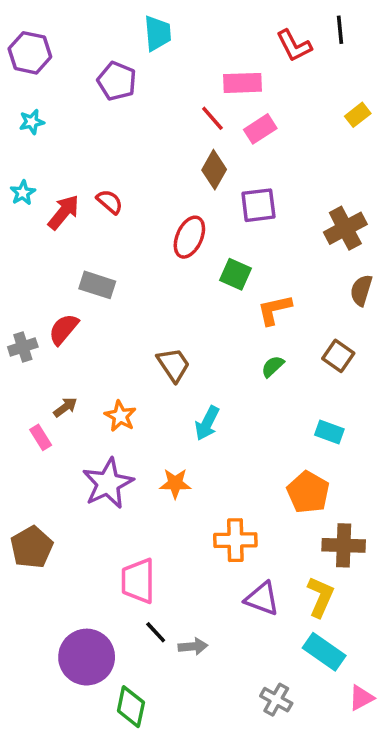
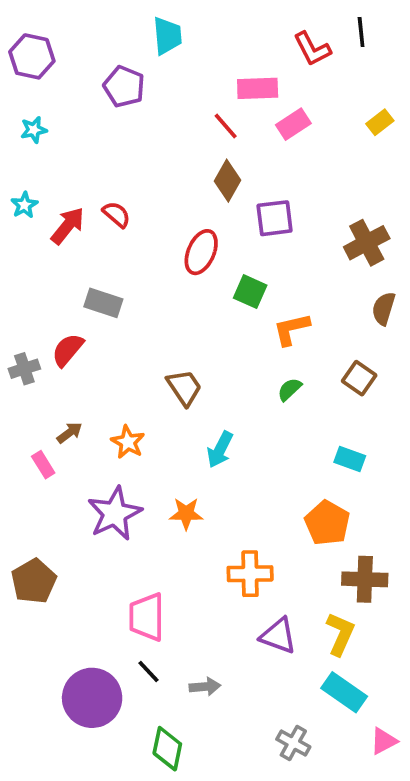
pink rectangle: (260, 129) -> (293, 124), moved
black line: (156, 632) -> (148, 672), moved
green diamond: (131, 707) -> (167, 749), moved

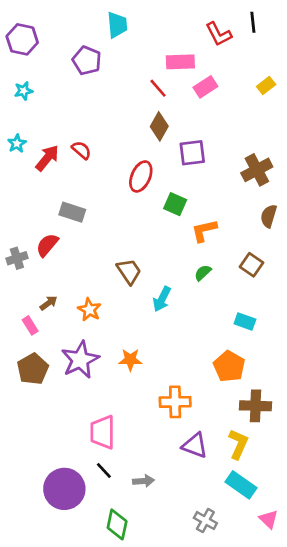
cyan arrow: (220, 450) -> (162, 299), moved
brown pentagon: (34, 581) -> (33, 369), moved
pink triangle: (384, 741) -> (269, 519), turned -48

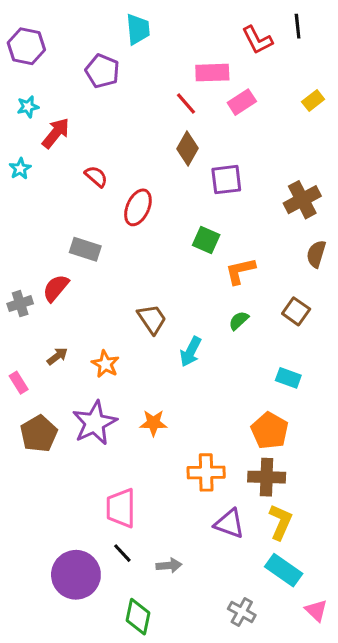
red arrow: (47, 158) -> (56, 133), moved
red ellipse: (141, 176) -> (138, 207), moved
pink rectangle: (30, 325) -> (19, 383), moved
brown cross: (255, 406) -> (267, 477), moved

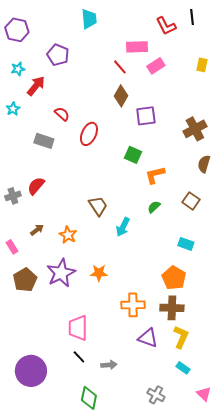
purple pentagon: (102, 71) -> (58, 55), moved
yellow rectangle: (313, 100) -> (202, 65), turned -40
gray rectangle: (85, 249) -> (44, 141), moved
cyan rectangle: (284, 570) -> (183, 368), size x0.6
purple circle: (76, 575) -> (31, 371), moved

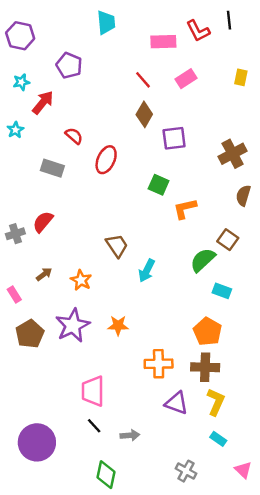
pink rectangle: (137, 47) -> (163, 42), moved
green semicircle: (154, 207) -> (203, 260), moved, size x1.6

